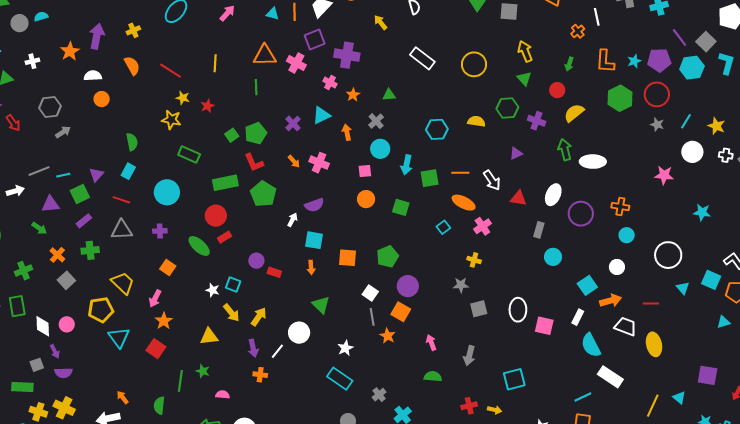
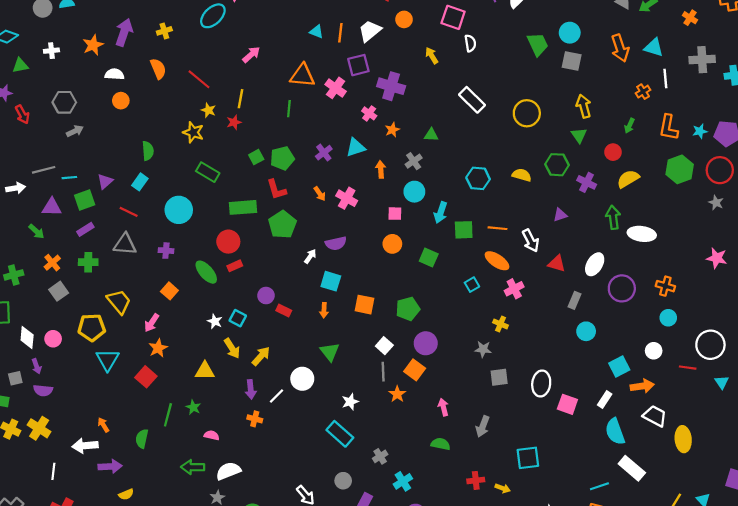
pink arrow: (227, 13) -> (251, 55), moved
yellow line: (215, 63) -> (241, 99), moved
red line: (651, 304) -> (688, 368), moved

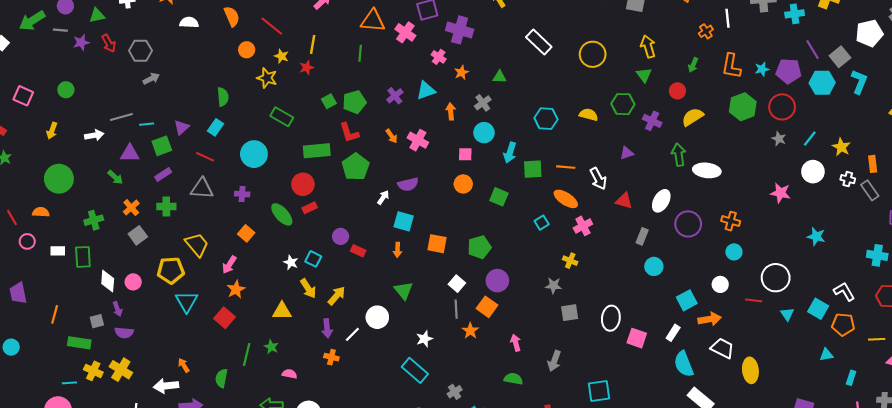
orange circle: (121, 101) -> (247, 50), moved
red arrow: (22, 114) -> (109, 43), moved

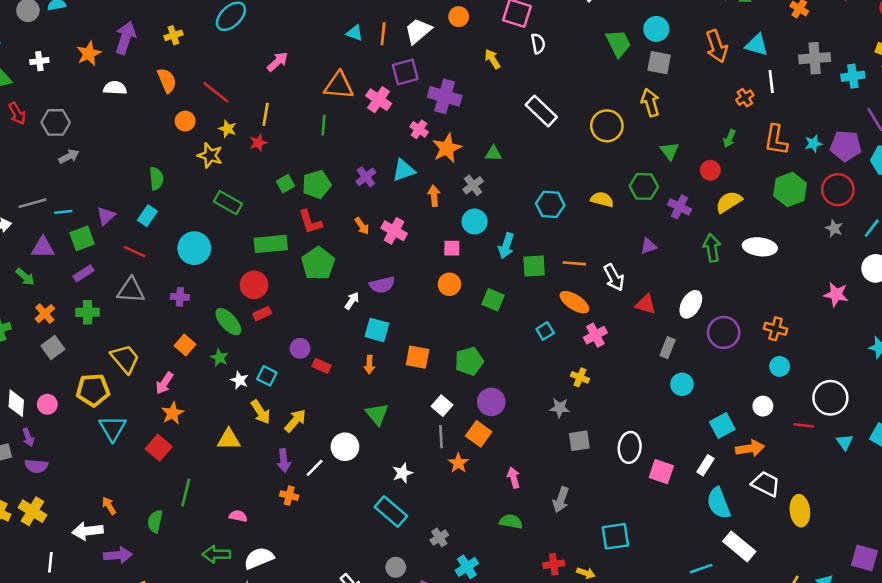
yellow arrow: (648, 46) -> (650, 103), moved
orange star: (461, 72) -> (447, 148), size x1.6
white ellipse: (707, 170) -> (760, 247), moved
green star: (271, 347) -> (219, 358), moved

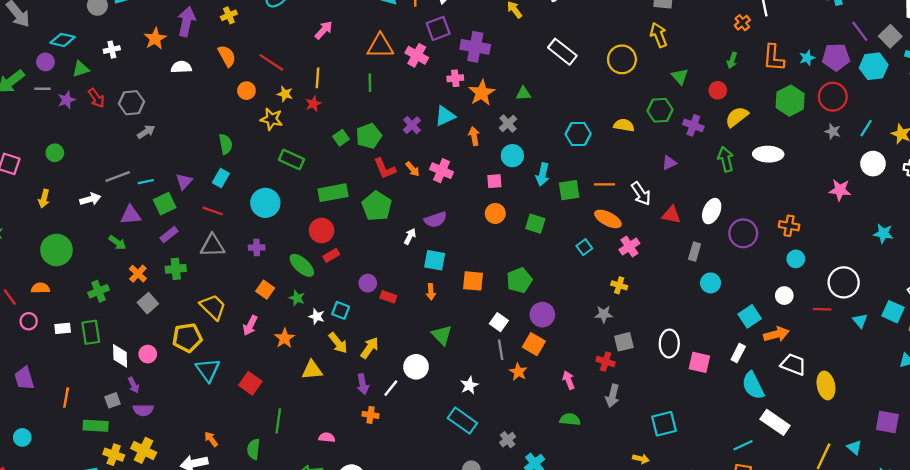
pink cross: (419, 129) -> (455, 78), turned -35
red L-shape: (310, 222) -> (385, 169), moved
orange star: (173, 413) -> (284, 338), moved
red cross: (554, 564) -> (606, 362), moved, turned 30

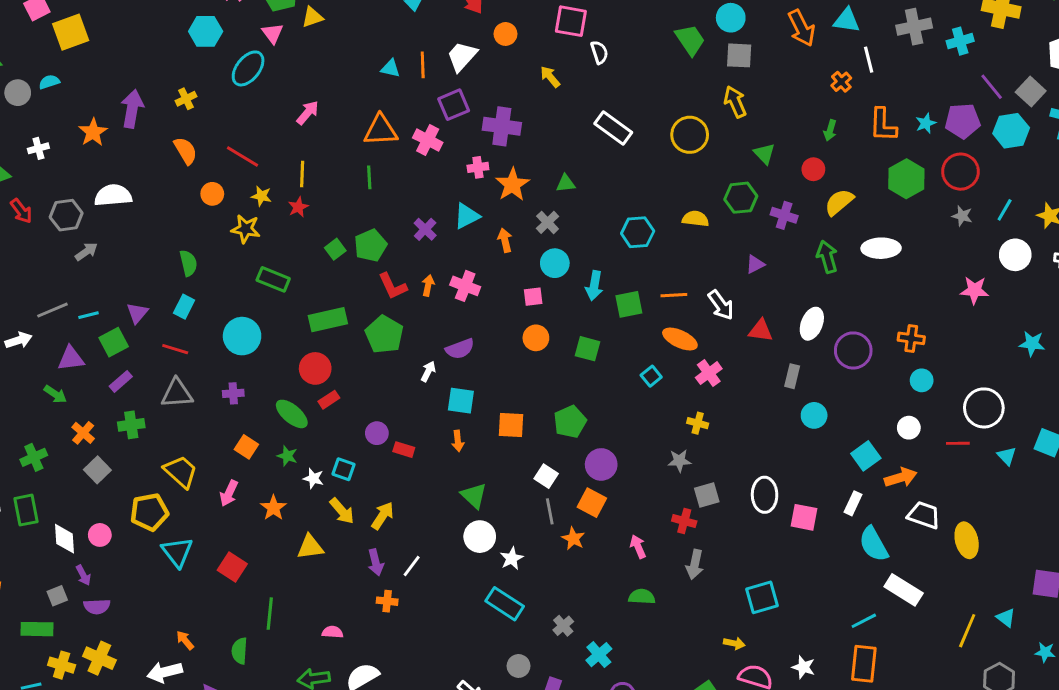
white semicircle: (181, 67) -> (113, 195), moved, size x1.4
orange arrow: (413, 169) -> (428, 285), turned -126
white circle: (416, 367) -> (480, 537), moved

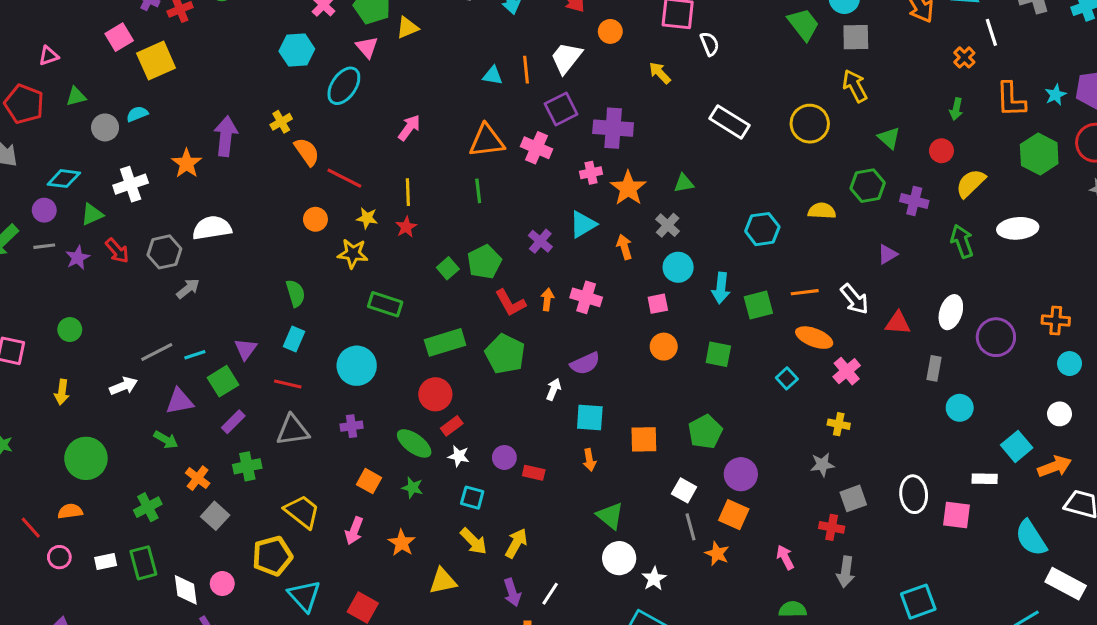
white cross: (38, 148) -> (131, 184), size x1.5
orange semicircle: (185, 151) -> (307, 152), moved
white star: (313, 478) -> (459, 456), moved
white rectangle: (853, 503) -> (985, 479), moved, turned 70

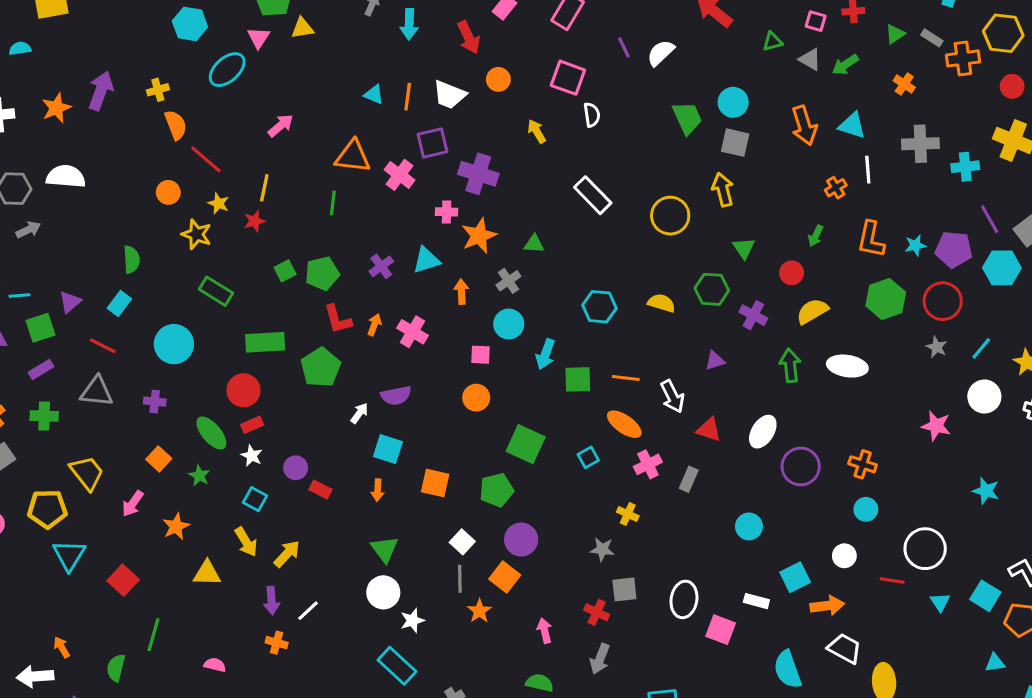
white trapezoid: (566, 58) -> (449, 95), turned -120
green square: (718, 354) -> (526, 444), moved, size x1.4
gray rectangle: (934, 368) -> (689, 479), moved

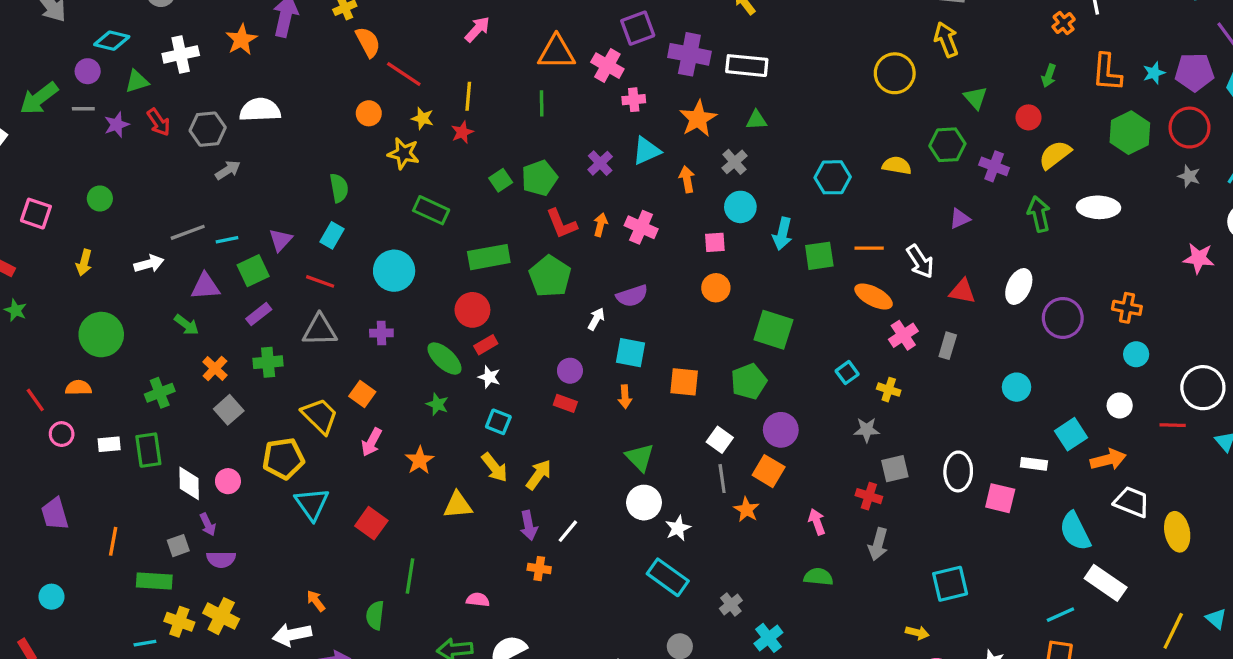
white rectangle: (593, 195) -> (747, 66), moved, turned -33
pink cross: (447, 212) -> (634, 100), moved
cyan square: (588, 457) -> (847, 373), moved
orange square: (159, 459) -> (362, 394), moved
purple circle: (296, 468) -> (570, 371), moved

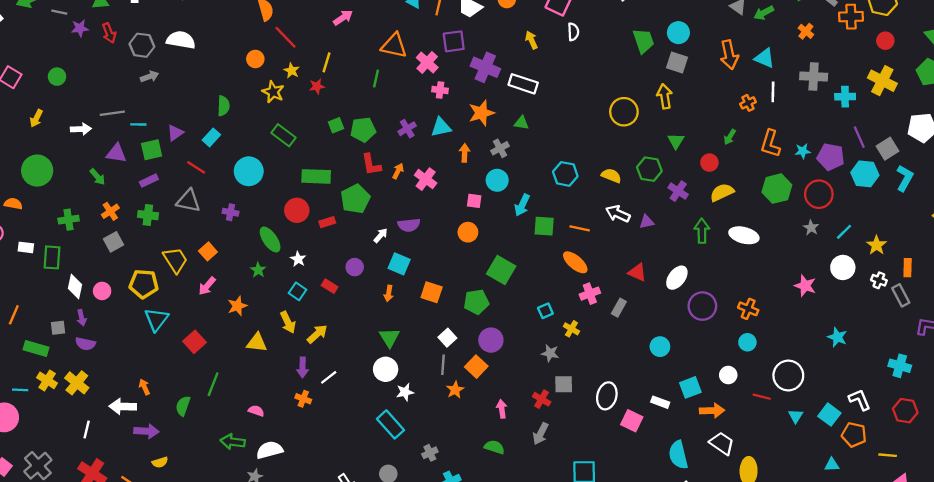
white arrow: (920, 261) -> (618, 214), moved, turned 135
red rectangle: (486, 345) -> (327, 222), moved
red rectangle: (565, 403) -> (330, 286), moved

